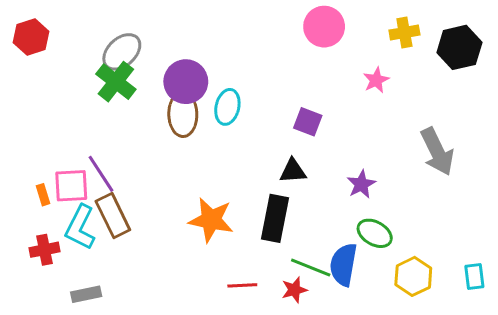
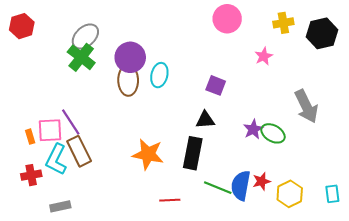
green ellipse: (375, 233) -> (273, 133), moved
red star: (294, 290) -> (262, 181), moved

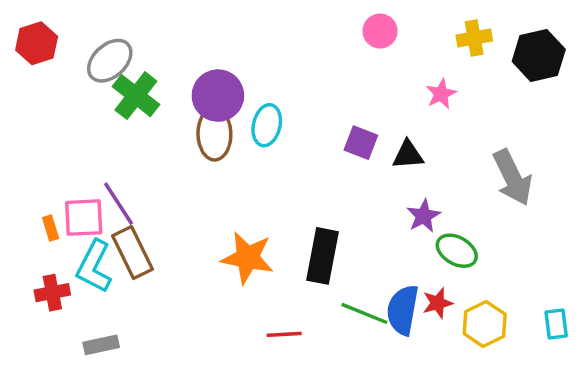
pink circle: (227, 19) -> (380, 31), size x0.7
gray ellipse: (85, 36) -> (110, 61), moved
black triangle: (205, 120) -> (408, 155), moved
green ellipse: (273, 133) -> (457, 251), moved

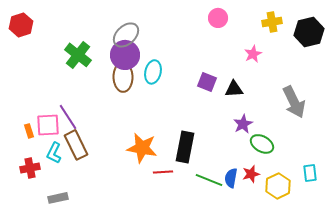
gray ellipse: (110, 61) -> (126, 35), moved
cyan L-shape: (94, 266) -> (54, 153), size x0.7
blue semicircle: (403, 310) -> (231, 178), size x0.7
cyan rectangle: (556, 324) -> (310, 173), moved
red line: (284, 334) -> (163, 172), moved

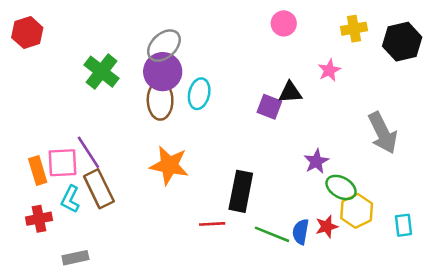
black triangle: (234, 89) -> (290, 92), moved
orange rectangle: (29, 131) -> (38, 171), size x1.5
orange star: (142, 148) -> (169, 165), moved
yellow hexagon: (278, 186) -> (357, 211), moved

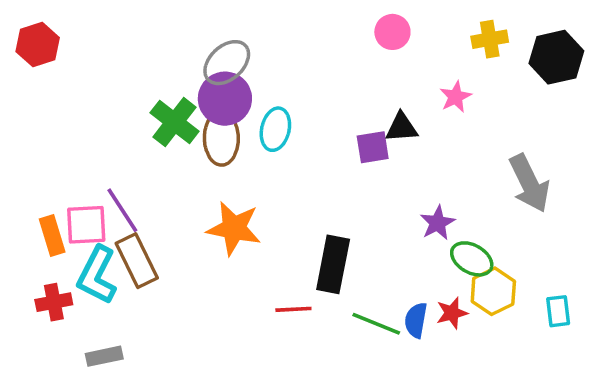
green cross: (101, 72) -> (175, 122), moved
purple square: (269, 107) -> (373, 147), turned -30
cyan L-shape: (70, 199) -> (97, 275), size x1.5

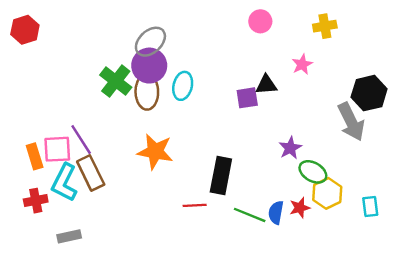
black hexagon: (556, 57) -> (369, 93), moved

